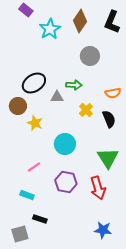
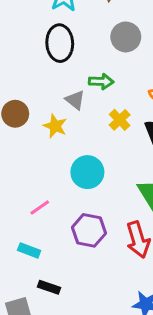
black ellipse: (34, 83) -> (60, 43), moved, turned -60
gray triangle: (57, 97) -> (75, 100), turned 40
yellow star: (35, 123) -> (55, 126), moved

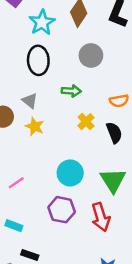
gray triangle: (75, 100) -> (30, 101), moved
cyan circle: (87, 172) -> (70, 173), moved
pink line: (40, 207) -> (16, 183), moved

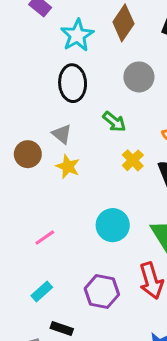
green arrow: (71, 91) -> (114, 122), turned 36
purple hexagon: (62, 210) -> (102, 292), moved
cyan rectangle: (14, 226) -> (42, 292), turned -63

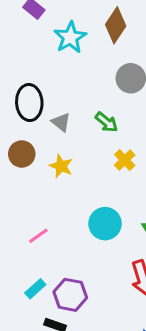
black ellipse: (73, 83) -> (29, 102), moved
gray triangle: (62, 134) -> (61, 122), moved
purple hexagon: (102, 292) -> (70, 295), moved

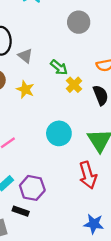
green arrow: (107, 122) -> (59, 67), moved

